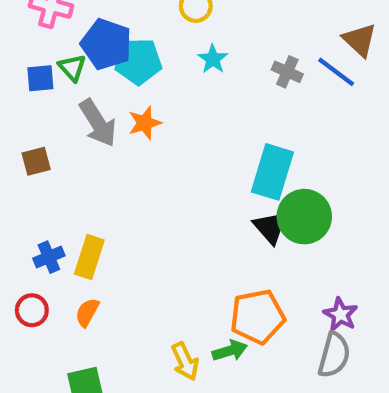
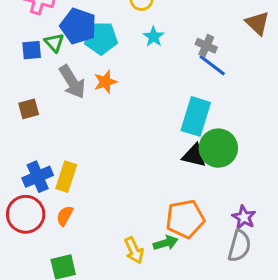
blue line: (336, 72) -> (212, 65), moved
black triangle: (270, 227) -> (194, 156), turned -36
blue cross: (49, 257) -> (38, 177), size x1.4
red circle: (32, 310) -> (26, 214), size x1.6

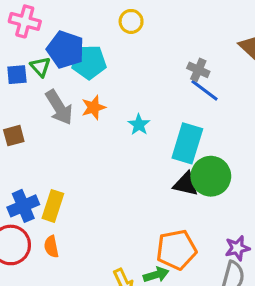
cyan star: (154, 37) -> (139, 125), moved
orange semicircle: (65, 216) -> (51, 247), turned -40
purple star: (244, 217) -> (237, 248), turned 30

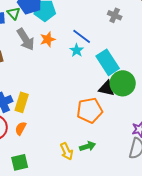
blue line: (205, 90) -> (82, 36), moved
cyan rectangle: (187, 143) -> (108, 62), turned -50
orange semicircle: (51, 247) -> (21, 128), turned 40
orange pentagon: (176, 250) -> (90, 110), moved

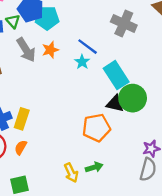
gray cross: (115, 15) -> (124, 23), size x1.6

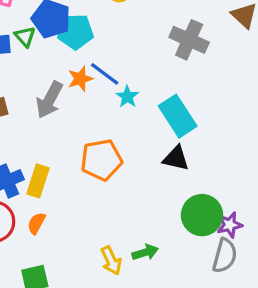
blue line: (88, 47) -> (105, 74), moved
gray arrow: (26, 50) -> (49, 100), moved, turned 60
green circle: (133, 98) -> (202, 215), moved
orange pentagon: (96, 128) -> (101, 160), moved

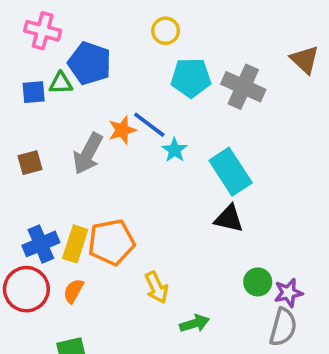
cyan pentagon: (75, 32) -> (191, 78), moved
green triangle: (25, 37) -> (61, 83), turned -50
orange pentagon: (101, 160) -> (111, 242), moved
green circle: (202, 215) -> (258, 282), size x0.6
yellow arrow: (111, 261) -> (157, 287), moved

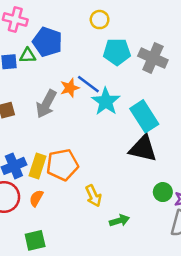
cyan star: (175, 150) -> (106, 101), size x1.6
black triangle: (229, 219) -> (143, 149), size x1.4

